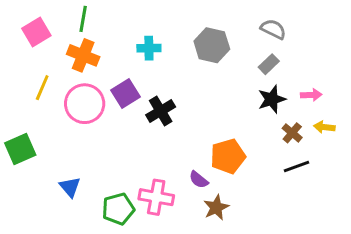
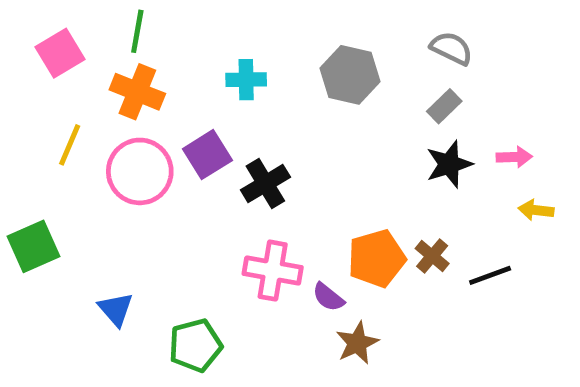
brown cross: (292, 133) -> (432, 256), moved
pink cross: (156, 197) -> (273, 271), moved

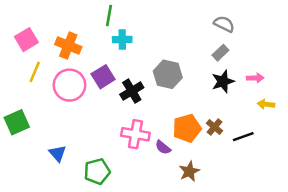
green line: (137, 31) -> (109, 16), moved
pink square: (60, 53) -> (26, 40), moved
gray hexagon: (350, 75) -> (168, 74), moved
brown star: (357, 343) -> (189, 171), moved

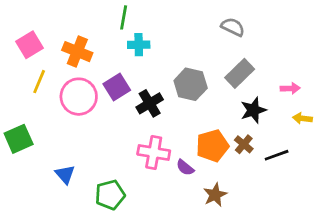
gray semicircle: (224, 24) -> (233, 27), moved
gray rectangle: (220, 53) -> (240, 73), moved, size x1.5
black star: (223, 81) -> (253, 110), moved

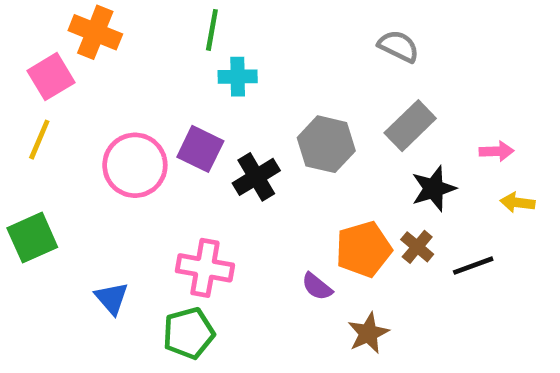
orange cross: (77, 52) -> (95, 32), moved
yellow line: (39, 82) -> (39, 140), moved
purple square: (117, 87) -> (200, 149), turned -32
pink cross: (154, 153) -> (205, 268), moved

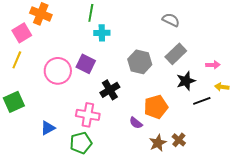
black cross: (256, 177) -> (110, 90), moved
brown cross: (417, 247) -> (179, 140), moved
black line: (473, 266) -> (202, 101), moved
blue triangle: (112, 298) -> (48, 128), turned 42

